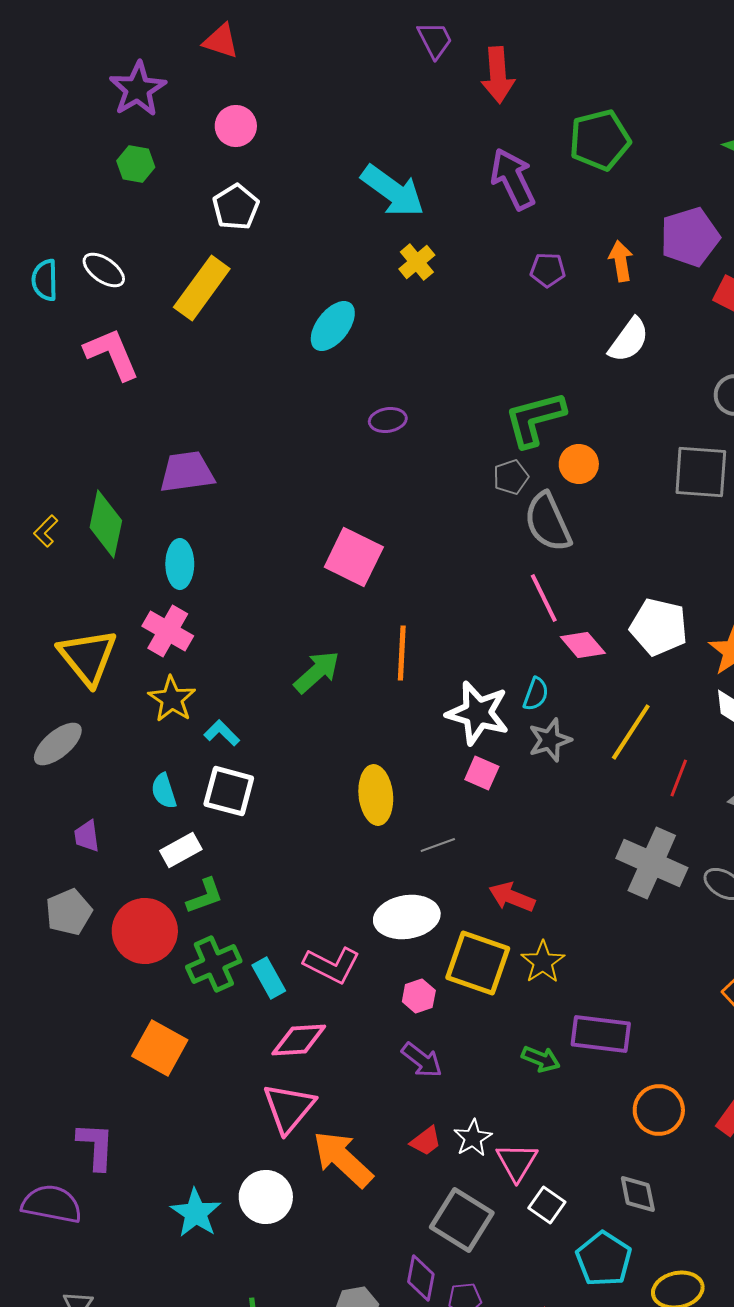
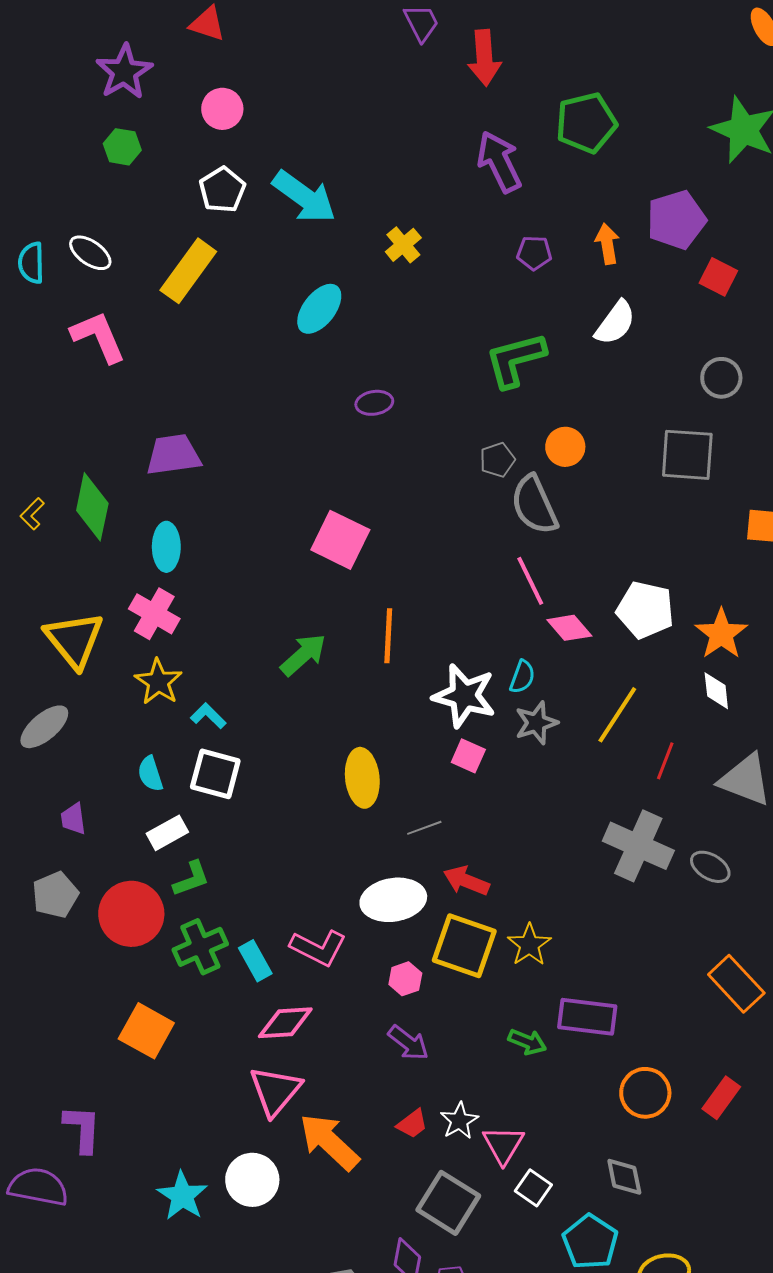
cyan arrow: (393, 191) -> (304, 197), moved
green L-shape: (535, 419) -> (515, 360), moved
red arrow: (512, 897) -> (466, 881), moved

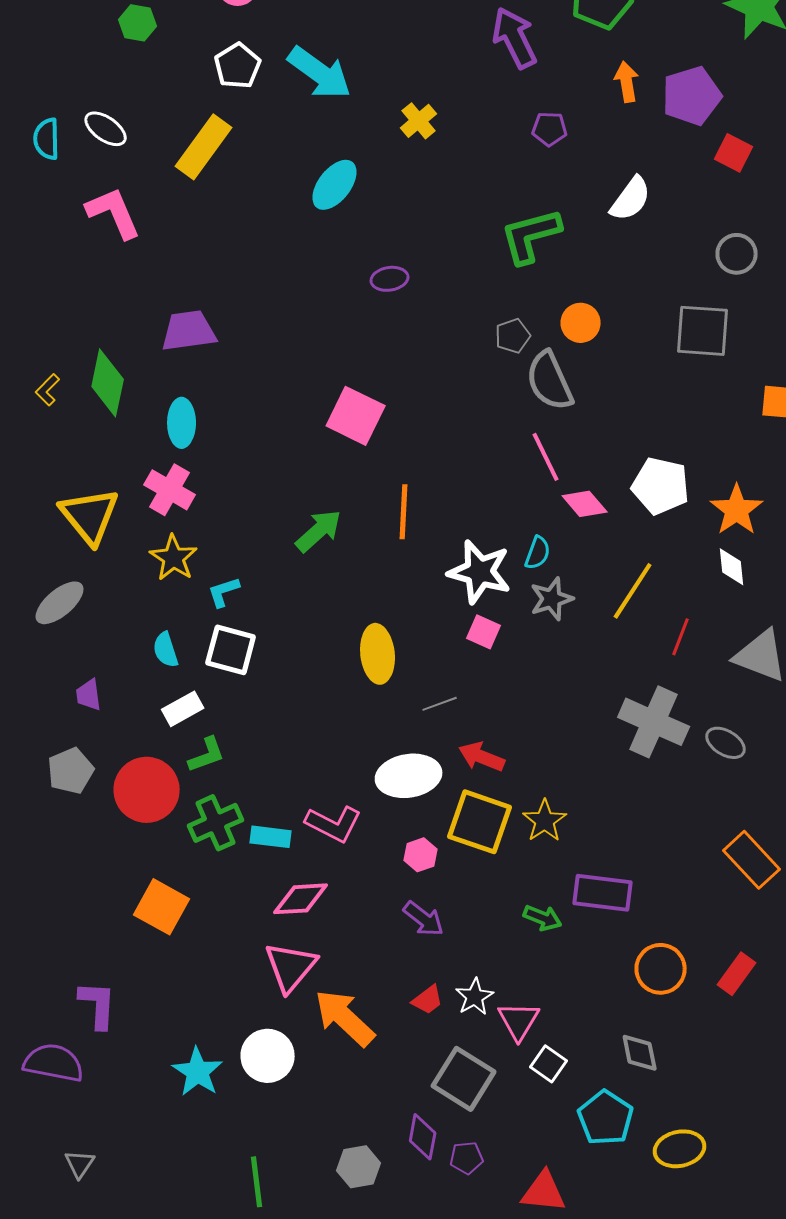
orange arrow: (607, 244) -> (627, 82), moved
cyan L-shape: (208, 716) -> (224, 592), turned -63
cyan rectangle: (255, 961) -> (271, 837), turned -54

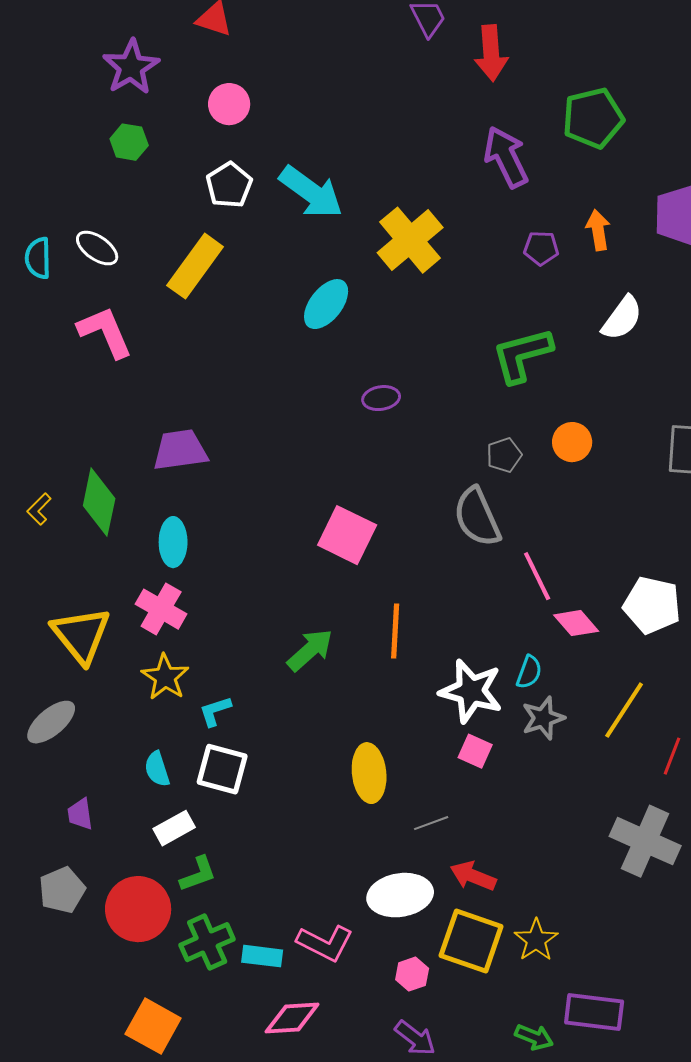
orange arrow: (627, 82) -> (598, 230), moved
yellow cross: (419, 121) -> (410, 240), size x1.8
gray semicircle: (550, 381) -> (477, 517), moved

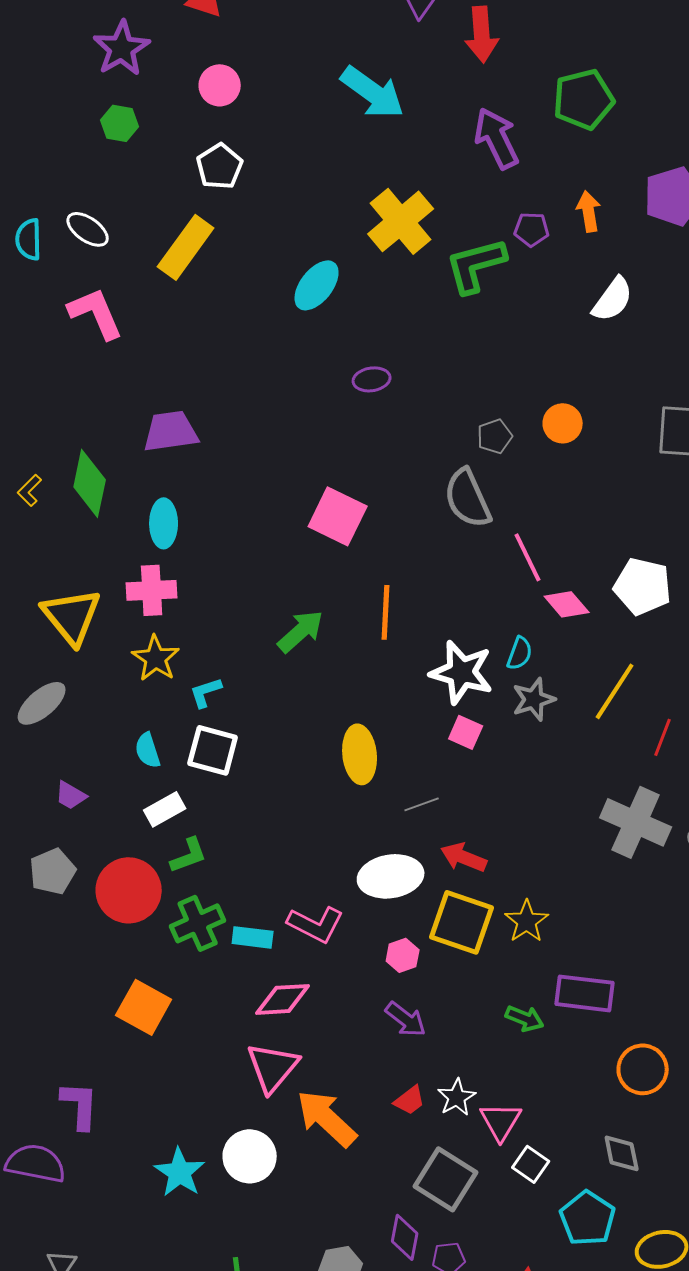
cyan arrow: (311, 192) -> (373, 92), moved
green L-shape: (522, 355) -> (476, 265), moved
pink cross: (161, 609) -> (152, 590), turned -33
purple trapezoid: (80, 814) -> (71, 795), turned -52

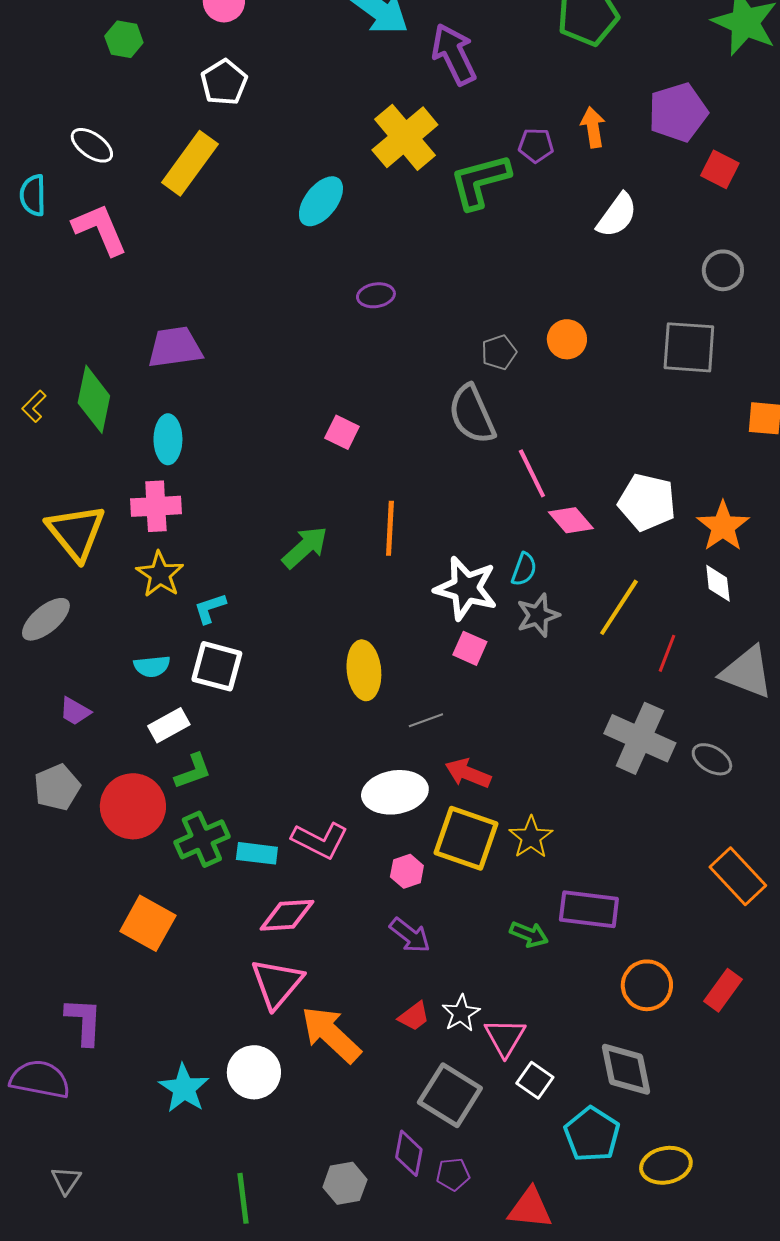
purple arrow: (497, 138) -> (454, 54), moved
cyan semicircle: (29, 239) -> (33, 195), moved
pink square: (338, 516) -> (342, 432), size x0.6
cyan semicircle: (148, 750) -> (152, 666), turned -78
gray diamond: (622, 1153) -> (626, 1069), size x1.4

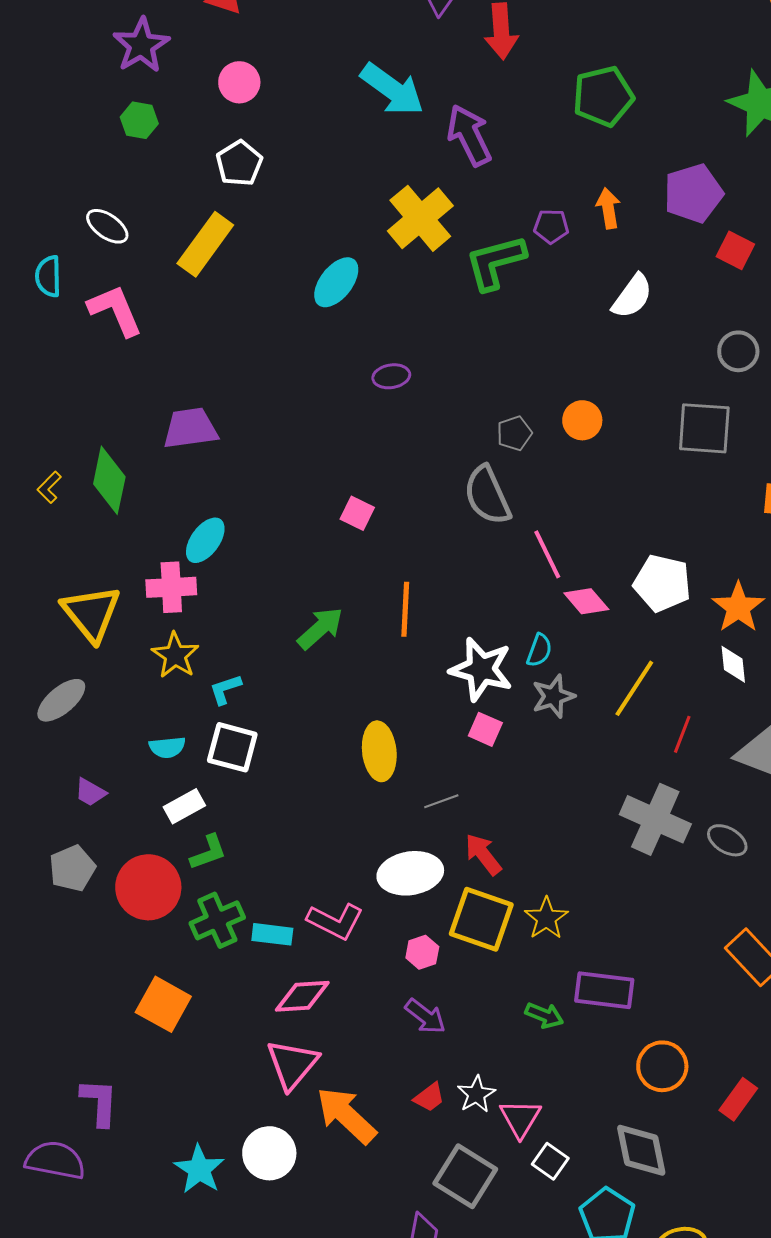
cyan ellipse: (168, 439) -> (205, 540), moved, turned 36
red arrow: (468, 773) -> (483, 854), turned 30
red rectangle: (723, 990) -> (738, 1099), moved

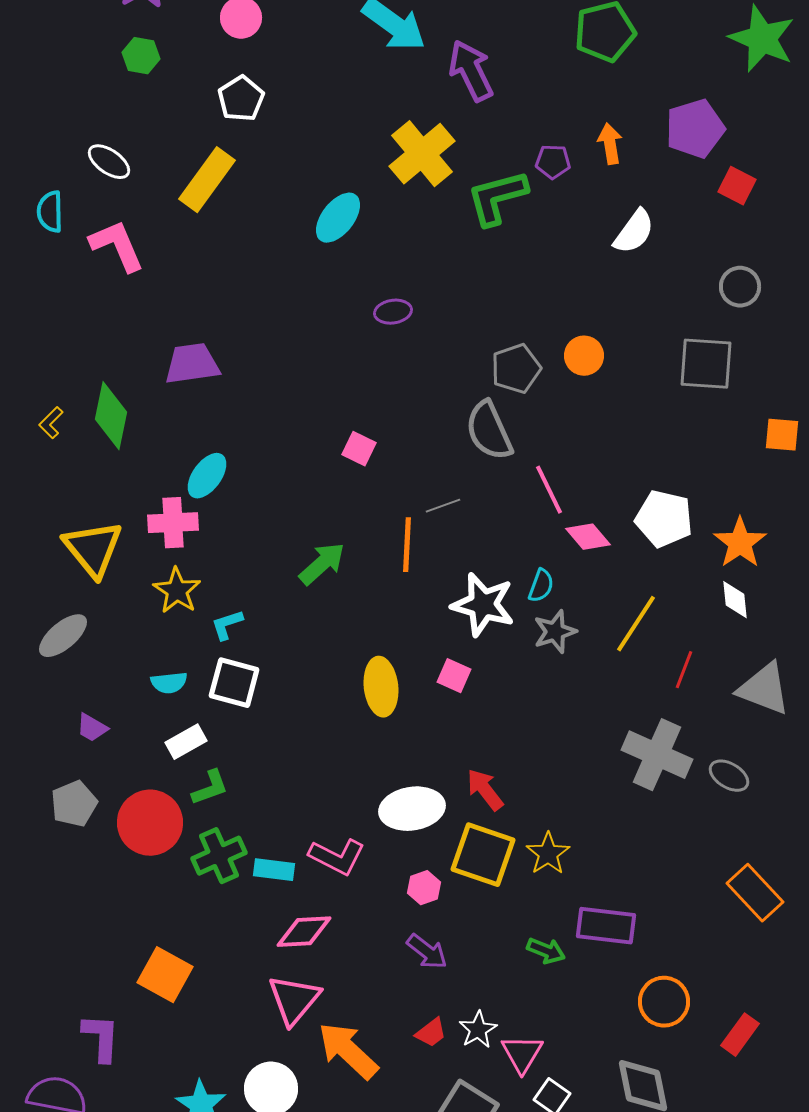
gray pentagon: (514, 433) -> (516, 369), size x1.4
pink square: (485, 729) -> (454, 676), moved
gray line: (441, 801) -> (443, 506), moved
orange square: (163, 1004) -> (165, 975), moved

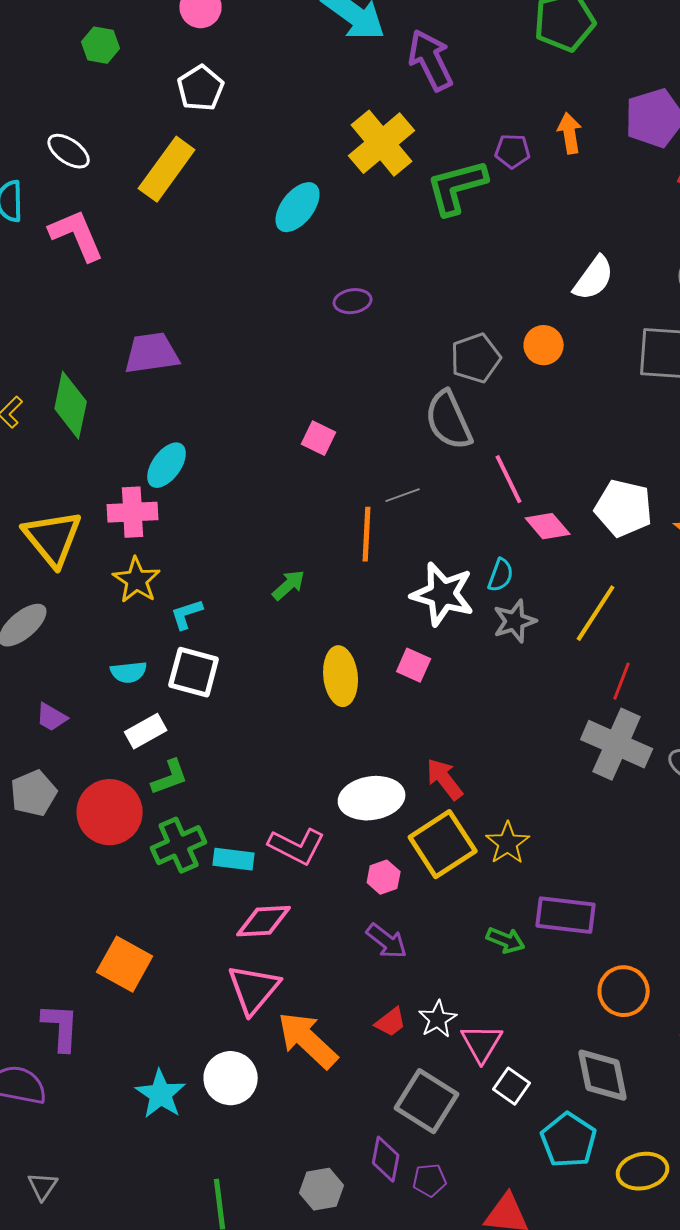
white semicircle: (634, 232) -> (594, 278), moved
green arrow: (322, 564) -> (289, 585), moved, size x0.7
red line: (684, 670) -> (622, 681), moved
yellow square: (483, 855) -> (443, 844), turned 38

